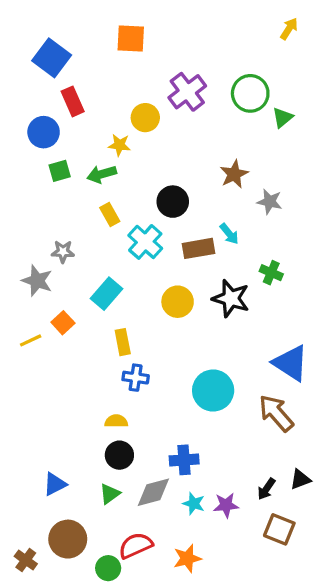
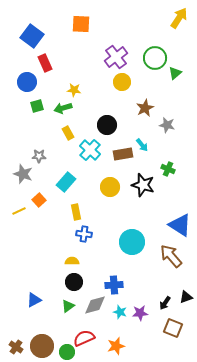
yellow arrow: (289, 29) -> (179, 18), size x1.5
yellow circle: (145, 118) -> (122, 82), moved
brown circle: (68, 539) -> (42, 346), moved

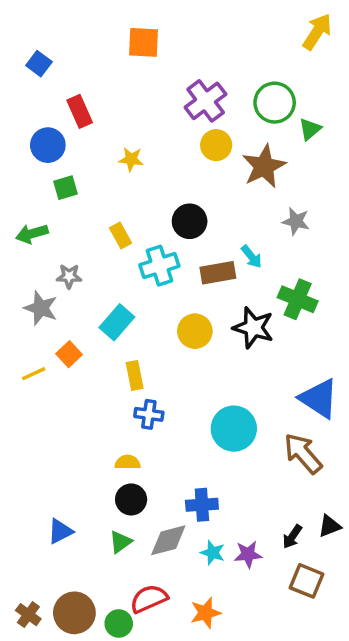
blue square: (32, 36) -> (39, 64), moved, size x0.6
green arrow: (63, 108) -> (32, 234), moved
brown star: (145, 108) -> (264, 166), moved, size x1.4
cyan cross: (90, 150) -> (159, 266), turned 30
green cross: (168, 169) -> (298, 299), size x1.5

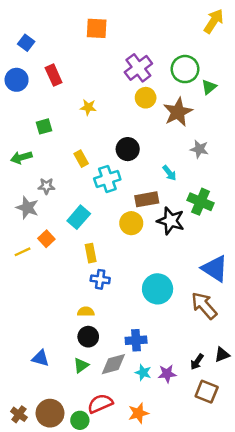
blue circle: (48, 145) -> (17, 80), moved
brown rectangle: (218, 273) -> (147, 199), moved
blue triangle: (60, 531) -> (40, 358), turned 42

